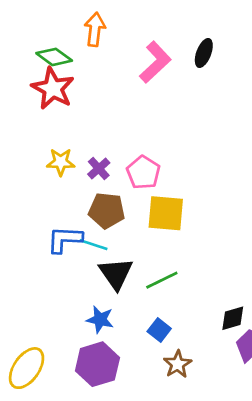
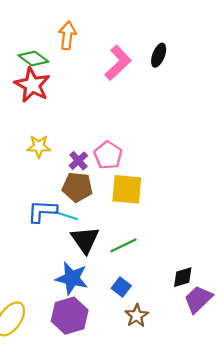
purple cross: (99, 169) -> (78, 161), moved
blue star: (100, 320) -> (72, 278), size x1.4

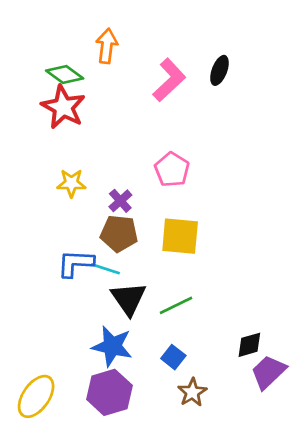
pink pentagon: (108, 155) -> (172, 170), moved

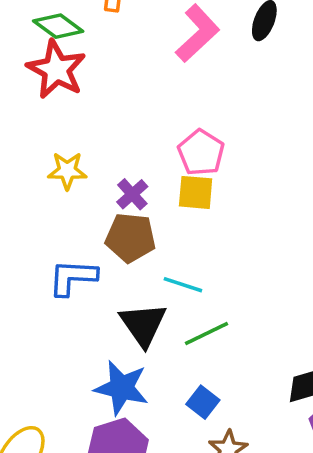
yellow square: (180, 236) -> (196, 192), moved, size x0.7
cyan line: (105, 269) -> (183, 285), moved

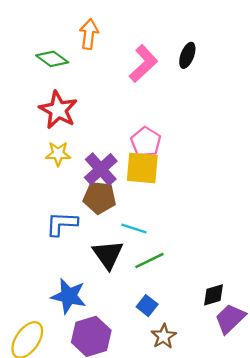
red star: (56, 69) -> (58, 110), moved
yellow square: (196, 192) -> (142, 168), size x1.4
purple cross: (132, 194) -> (101, 169), size x1.6
blue star: (121, 388) -> (69, 296), moved

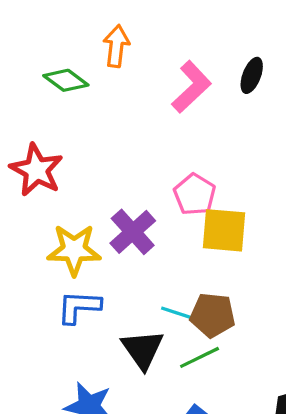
red star: (58, 110) -> (37, 170), moved
yellow star: (58, 154) -> (74, 250), moved, size x1.5
yellow square: (142, 168) -> (224, 230), moved
brown pentagon: (100, 198) -> (213, 315), moved

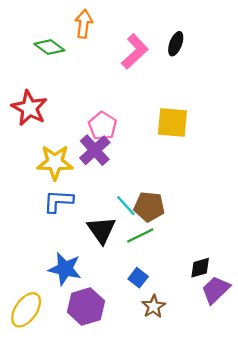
pink pentagon: (195, 194) -> (103, 126), moved
yellow square: (224, 230) -> (172, 122), moved
cyan line: (178, 313) -> (126, 206), turned 30

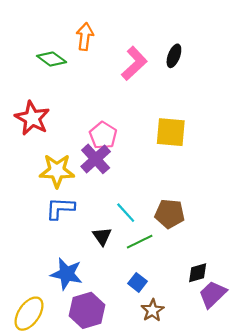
brown pentagon: (149, 207) -> (170, 214), moved
black triangle: (101, 230) -> (102, 236), size x0.7

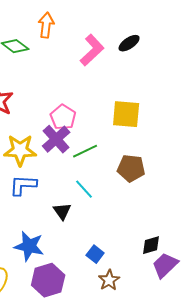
black ellipse: (174, 56) -> (129, 43), turned 35
brown pentagon: (170, 214) -> (131, 168), moved
green line: (140, 242) -> (85, 151), moved

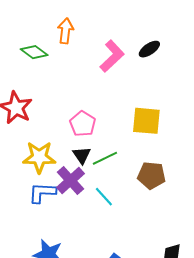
purple cross: (56, 139) -> (71, 180), moved
black triangle: (62, 211) -> (82, 155), moved

